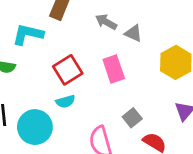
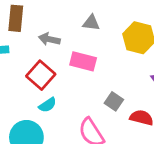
gray arrow: (106, 22) -> (49, 39), moved
pink rectangle: (114, 69) -> (83, 61), turned -40

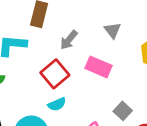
gray triangle: (91, 23) -> (113, 30), turned 36
gray arrow: (49, 39) -> (69, 40), turned -72

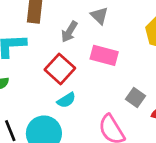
gray triangle: (113, 30) -> (99, 16), moved

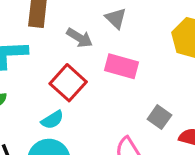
gray arrow: (69, 32) -> (80, 38), turned -90
cyan semicircle: (66, 100) -> (52, 120), moved

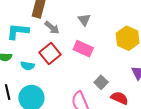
gray arrow: (80, 38) -> (52, 28), moved
cyan semicircle: (52, 120) -> (28, 66), moved, turned 32

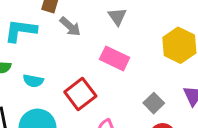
red square: (50, 53) -> (80, 94), moved
gray square: (101, 82) -> (154, 103), moved

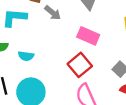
red square: (80, 94) -> (80, 65), moved

